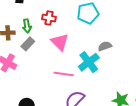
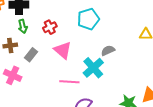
red cross: (49, 18) -> (50, 27), turned -32
green arrow: (27, 26) -> (23, 26), moved

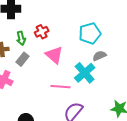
cyan pentagon: (88, 19) -> (90, 33), moved
green arrow: (23, 26) -> (21, 38), moved

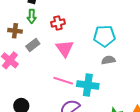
green arrow: (21, 38) -> (32, 16), moved
cyan cross: (85, 73) -> (88, 85), moved, turned 35

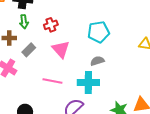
gray semicircle: (108, 60) -> (97, 61), moved
pink line: (63, 81) -> (52, 81), moved

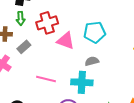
red cross: (51, 25) -> (47, 23), size x1.5
pink triangle: (61, 49) -> (66, 41), moved, turned -30

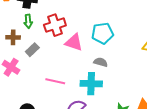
gray semicircle: (92, 61) -> (101, 62), turned 32

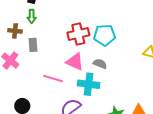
red cross: (55, 25) -> (78, 34), moved
pink triangle: (74, 42) -> (75, 62), moved
gray rectangle: (32, 50) -> (33, 45), turned -56

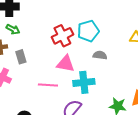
green arrow: (32, 16) -> (13, 29), turned -48
gray semicircle: (100, 64) -> (100, 55), moved

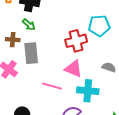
cyan pentagon: (88, 31) -> (99, 26), moved
gray rectangle: (21, 57) -> (31, 53), size x1.5

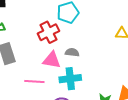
gray semicircle: (109, 67) -> (72, 52), moved

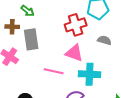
gray semicircle: (72, 52) -> (104, 40), moved

